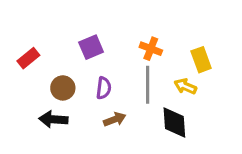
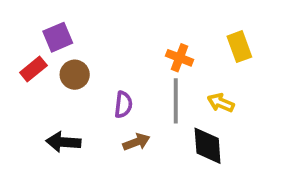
purple square: (91, 47) -> (58, 37), moved
yellow rectangle: (201, 60) -> (239, 47), moved
brown circle: (63, 88) -> (75, 75), moved

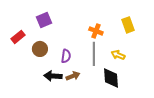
purple square: (58, 37) -> (44, 20), moved
brown circle: (75, 75) -> (40, 49), moved
black arrow: (63, 142) -> (53, 76), moved

